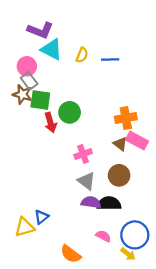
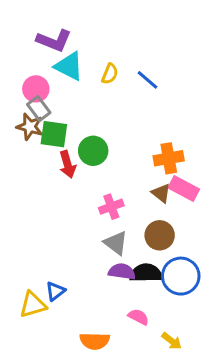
blue line: (110, 60) -> (148, 80), turned 42
blue circle: (135, 235) -> (181, 276), moved
orange semicircle: (71, 254) -> (95, 341), turned -35

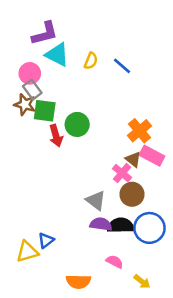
purple L-shape: (54, 41) -> (45, 33), turned -36
orange cross: (169, 158) -> (139, 131), turned -30
pink cross: (111, 207) -> (122, 173), moved, turned -30

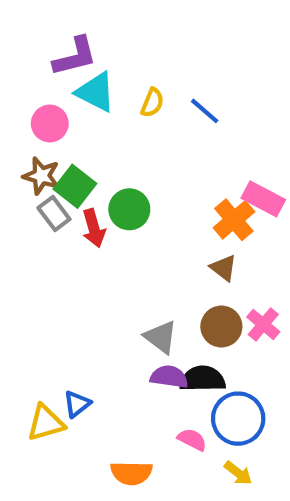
gray rectangle: (32, 90) -> (54, 213), moved
green square: (45, 111) -> (75, 186), turned 30
pink rectangle: (152, 156) -> (263, 199), moved
pink cross: (122, 173) -> (263, 324), moved
blue circle: (149, 228) -> (238, 419), moved

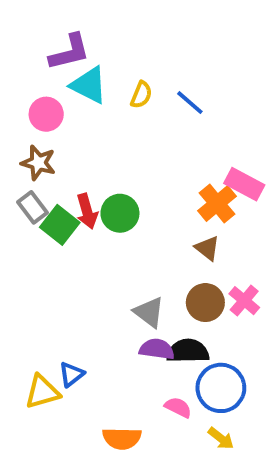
green square: (75, 186) -> (60, 225), moved
green circle: (129, 209) -> (120, 213), moved
gray rectangle: (54, 213) -> (33, 207), moved

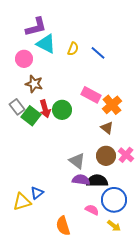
brown star: (38, 163) -> (34, 84), moved
pink rectangle: (244, 184) -> (91, 95), moved
orange semicircle: (122, 438) -> (63, 226), turned 72

